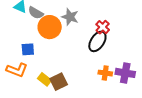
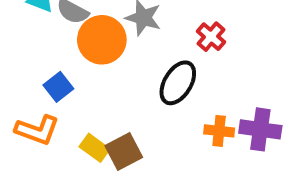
black ellipse: (97, 41) -> (178, 83), moved
blue square: (28, 49) -> (58, 87), turned -32

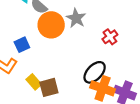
black ellipse: (178, 83) -> (95, 72), moved
orange cross: (219, 131) -> (103, 88), size x1.5

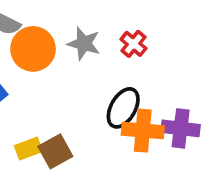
gray star: (76, 18) -> (84, 44), moved
yellow rectangle: (34, 82) -> (28, 148), turned -56

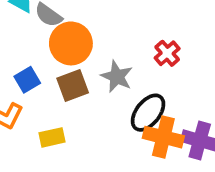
gray star: (84, 44) -> (117, 77), moved
brown square: (55, 151) -> (73, 85), moved

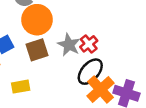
red cross: (167, 53) -> (89, 44), moved
orange cross: (163, 137) -> (100, 90), turned 32

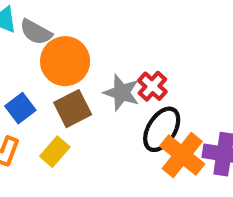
yellow rectangle: (21, 87) -> (55, 152), moved, turned -30

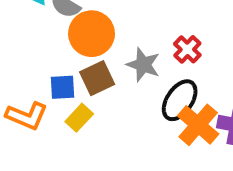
red cross: (152, 86) -> (187, 49), moved
blue square: (20, 108) -> (62, 87), moved, turned 32

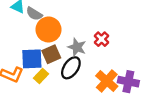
blue square: (62, 87) -> (32, 59), size x1.5
black ellipse: (180, 100) -> (71, 68), moved

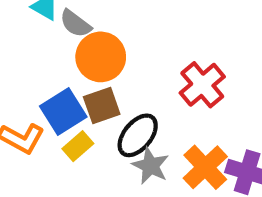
red cross: (102, 39) -> (202, 85), size x1.5
gray star: (77, 47) -> (150, 166), moved
blue square: (32, 59) -> (63, 111), turned -35

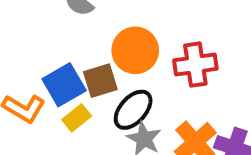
orange circle: (101, 57) -> (135, 50), moved
red cross: (202, 85) -> (195, 65), turned 30

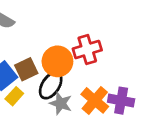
orange circle: (135, 50) -> (57, 61), moved

